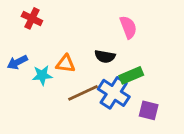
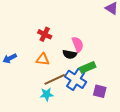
red cross: (32, 18) -> (45, 34), moved
pink semicircle: (128, 27) -> (78, 44), moved
cyan star: (42, 75) -> (47, 94), moved

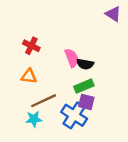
black semicircle: (70, 54) -> (85, 64), moved
blue cross: (76, 79) -> (74, 115), moved
purple square: (100, 91) -> (86, 102), moved

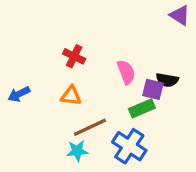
black semicircle: (85, 64) -> (167, 80), moved
purple square: (86, 102) -> (153, 89), moved

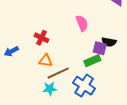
red cross: (74, 56) -> (41, 38), moved
pink semicircle: (126, 72) -> (82, 23), moved
orange triangle: (71, 96) -> (46, 61), moved

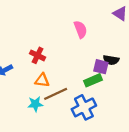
pink semicircle: (82, 23) -> (81, 29), moved
blue cross: (84, 86) -> (84, 107), turned 30
cyan star: (50, 89) -> (35, 104), moved

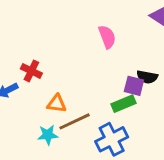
red cross: (38, 55) -> (31, 71), moved

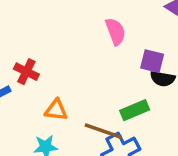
purple square: (134, 86) -> (152, 61), moved
brown line: (74, 121) -> (103, 131), moved, turned 44

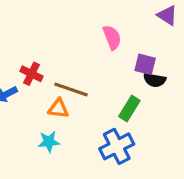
green rectangle: (135, 110) -> (129, 109), turned -35
brown line: (103, 131) -> (71, 90), moved

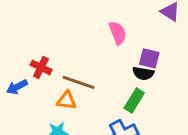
black semicircle: (155, 80) -> (143, 73), moved

